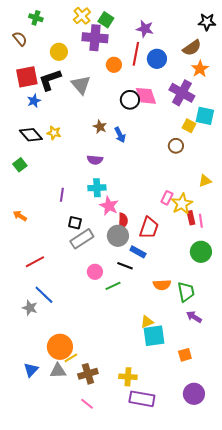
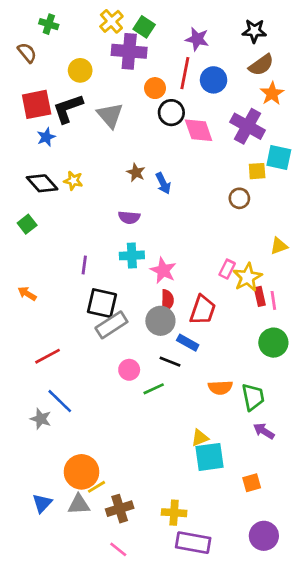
black star: (207, 22) -> (254, 31), moved
black circle: (130, 100) -> (171, 113), moved
yellow square: (189, 126) -> (257, 171), turned -32
pink star: (109, 206) -> (163, 270), moved
black square: (75, 223) -> (102, 303), size x1.6

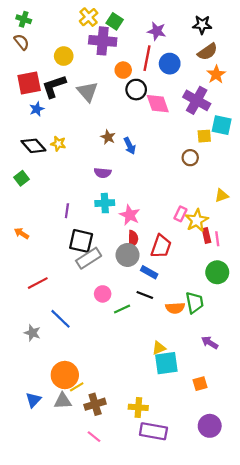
green cross: (49, 24) -> (24, 19), moved
black line: (170, 362) -> (145, 295), moved
green trapezoid: (253, 397) -> (195, 303), moved
blue line: (60, 401) -> (60, 319), moved

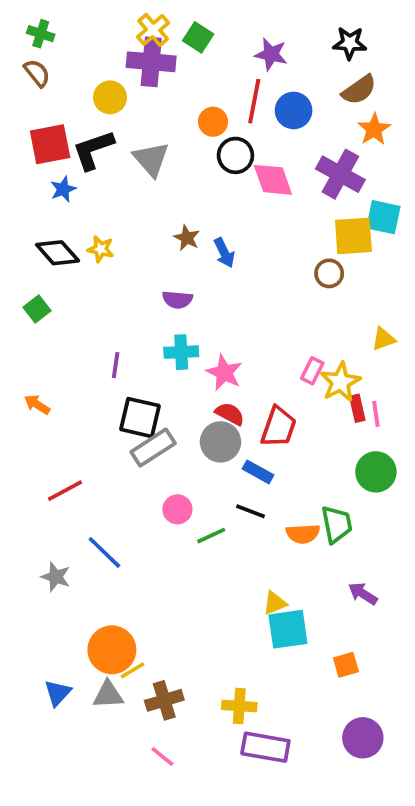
purple cross: (103, 41) -> (151, 62), moved
yellow square: (204, 136) -> (353, 236), size x1.6
red semicircle: (133, 239) -> (230, 414), turned -63

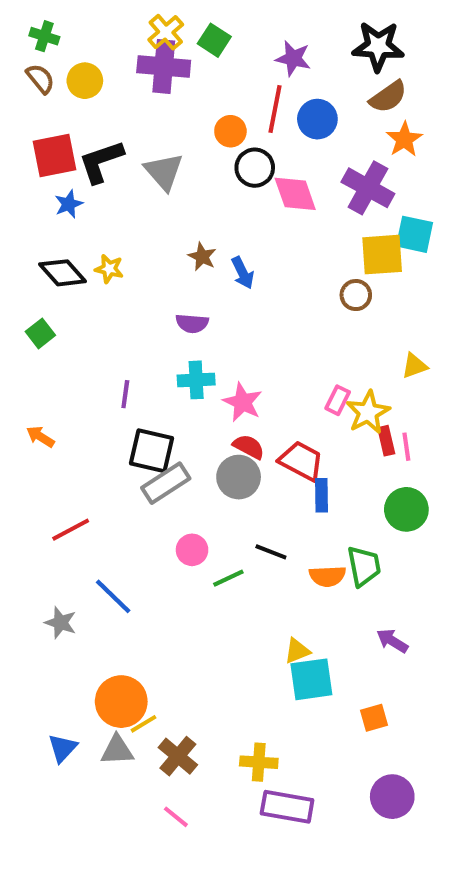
black star: (350, 43) -> (378, 46), size x1.4
yellow circle: (110, 97) -> (85, 81), moved
red trapezoid: (279, 427) -> (301, 461), turned -81
blue rectangle: (258, 472) -> (321, 495), moved, turned 60
brown cross: (164, 700) -> (178, 756), turned -33

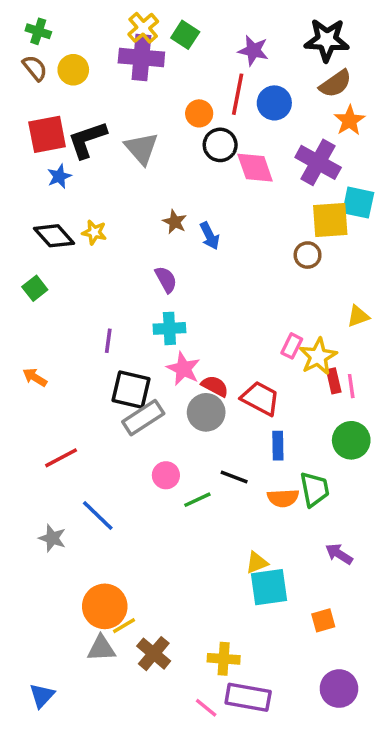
purple semicircle: (192, 323) -> (166, 279), turned -124
pink star: (243, 402) -> (183, 369), moved
blue rectangle: (321, 495) -> (278, 446), moved
blue triangle: (63, 748) -> (42, 696), moved
pink line: (176, 817) -> (206, 708), moved

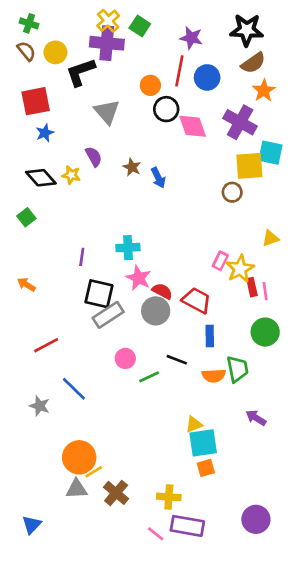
black L-shape: (87, 140) -> (80, 72), moved
purple semicircle: (166, 279) -> (94, 157), moved
orange square: (323, 620) -> (206, 468), moved

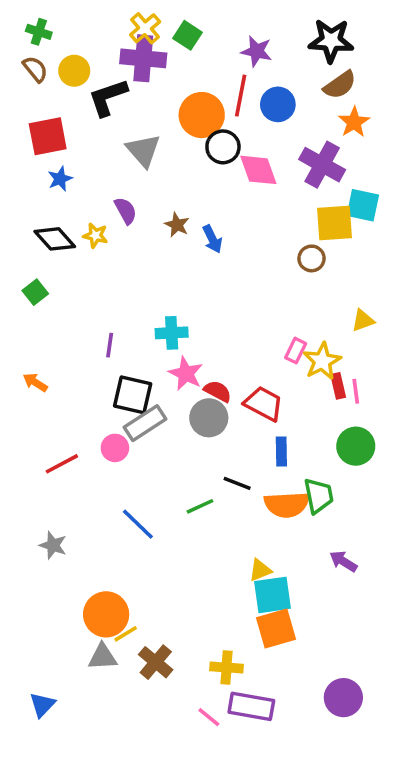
orange circle: (150, 85) -> (202, 115), size x1.6
pink circle: (125, 358) -> (115, 448), moved
orange semicircle: (214, 376) -> (287, 505), size x1.4
blue line: (74, 389) -> (138, 524), moved
orange square: (206, 468) -> (276, 629), size x1.6

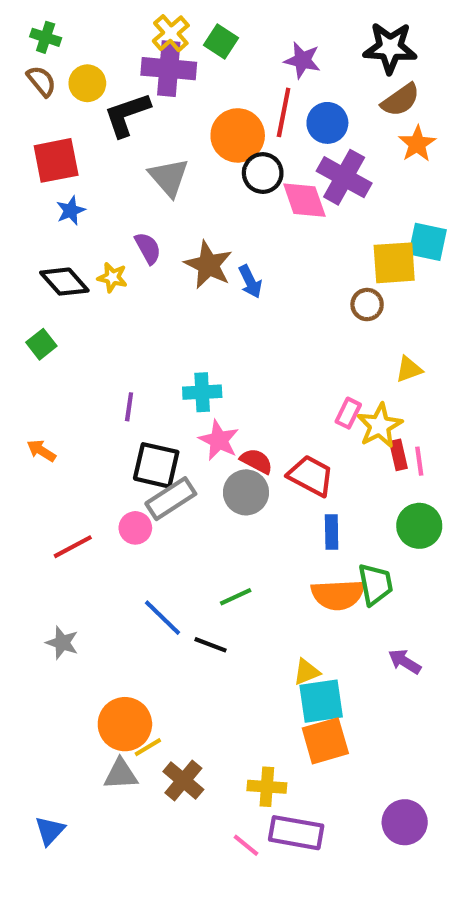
purple cross: (322, 165) -> (344, 177), moved
brown star: (177, 225) -> (208, 265), size x1.6
yellow triangle: (363, 320) -> (409, 369), moved
black line: (237, 483) -> (210, 645), moved

